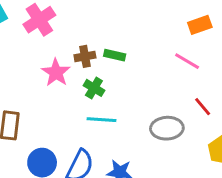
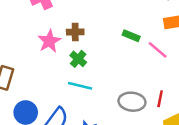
green rectangle: (115, 55) -> (131, 36), moved
red line: (203, 107) -> (160, 99), moved, turned 42

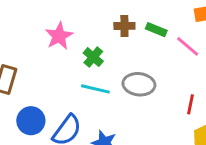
brown cross: (75, 32) -> (124, 26), moved
gray ellipse: (132, 102) -> (139, 84), moved

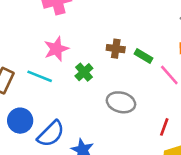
cyan line: (95, 89) -> (40, 76), moved

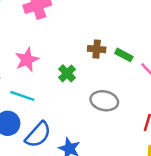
pink star: (56, 49) -> (27, 60), moved
cyan line: (40, 76) -> (22, 96), moved

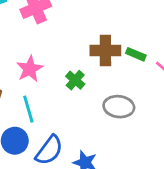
brown cross: (97, 49) -> (105, 51), size x1.5
cyan line: (22, 96) -> (28, 109), turned 60

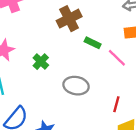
brown cross: (105, 51) -> (69, 19), moved, turned -30

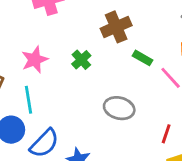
green cross: (41, 62) -> (81, 60), moved

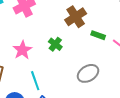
cyan line: (28, 100) -> (35, 81), moved
gray ellipse: (119, 108) -> (88, 73), turned -35

